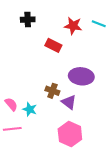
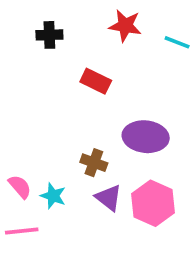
red star: (73, 26) -> (125, 26), moved
purple triangle: (69, 102) -> (109, 198), moved
pink hexagon: (70, 134) -> (153, 203), moved

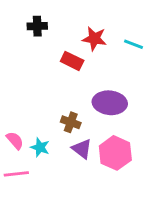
red star: (125, 26) -> (94, 39), moved
cyan line: (177, 42) -> (133, 44), moved

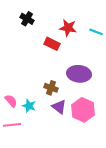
black cross: (37, 26) -> (27, 19), turned 32

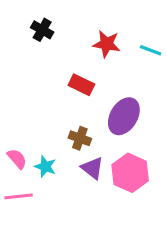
red rectangle: (52, 44) -> (81, 85), moved
purple ellipse: (79, 74) -> (124, 116), turned -65

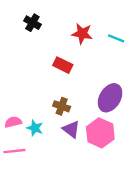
purple ellipse: (124, 116) -> (110, 98), moved
pink semicircle: (17, 159) -> (13, 122), turned -63

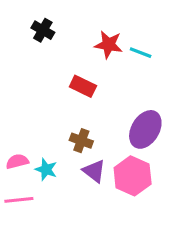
cyan line: (116, 38) -> (141, 53), moved

